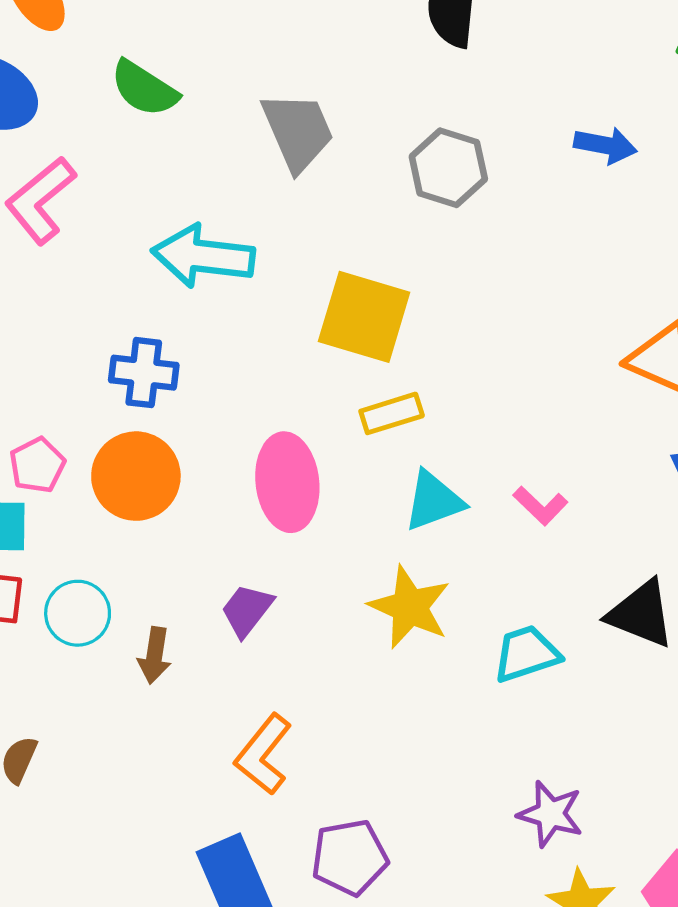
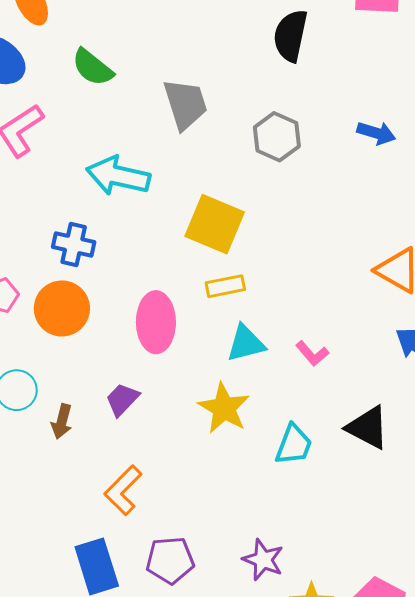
cyan trapezoid: (526, 654) -> (294, 445), turned 123
purple star: (550, 814) -> (263, 560), moved

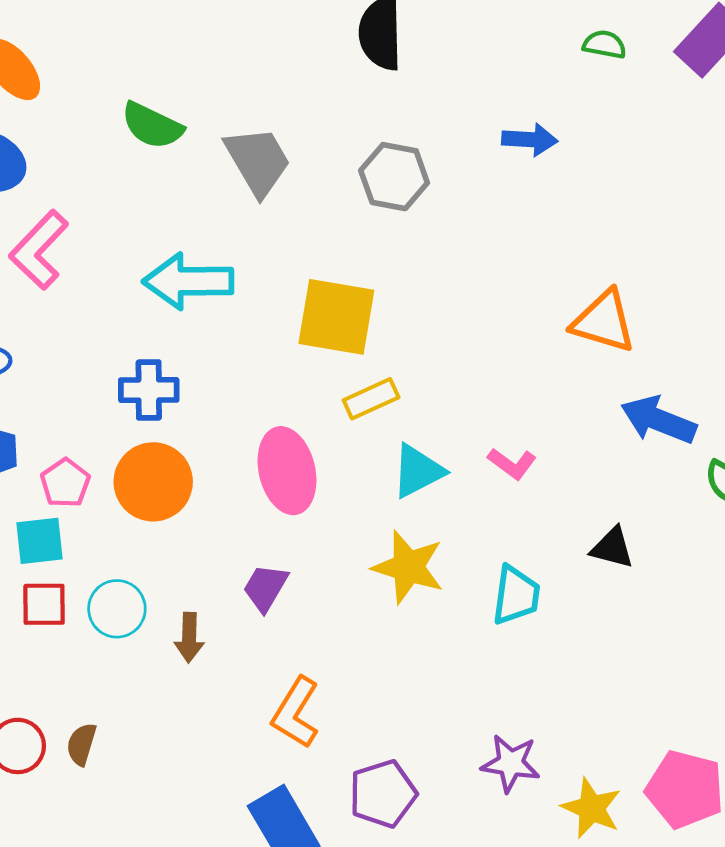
green semicircle: (92, 67) -> (152, 126), moved
black triangle: (368, 428) -> (612, 548), size x0.7

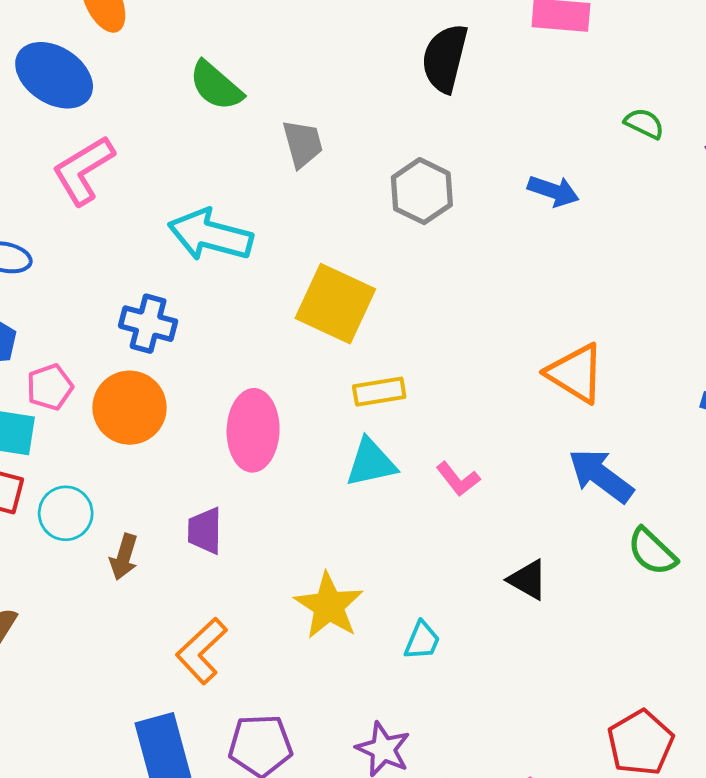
gray trapezoid: (258, 161) -> (303, 144), size x0.7
yellow rectangle: (371, 399) -> (379, 392), moved
yellow star: (408, 567) -> (329, 606), moved
purple trapezoid: (265, 588) -> (205, 531), turned -45
cyan trapezoid: (516, 595) -> (422, 641), moved, size x0.7

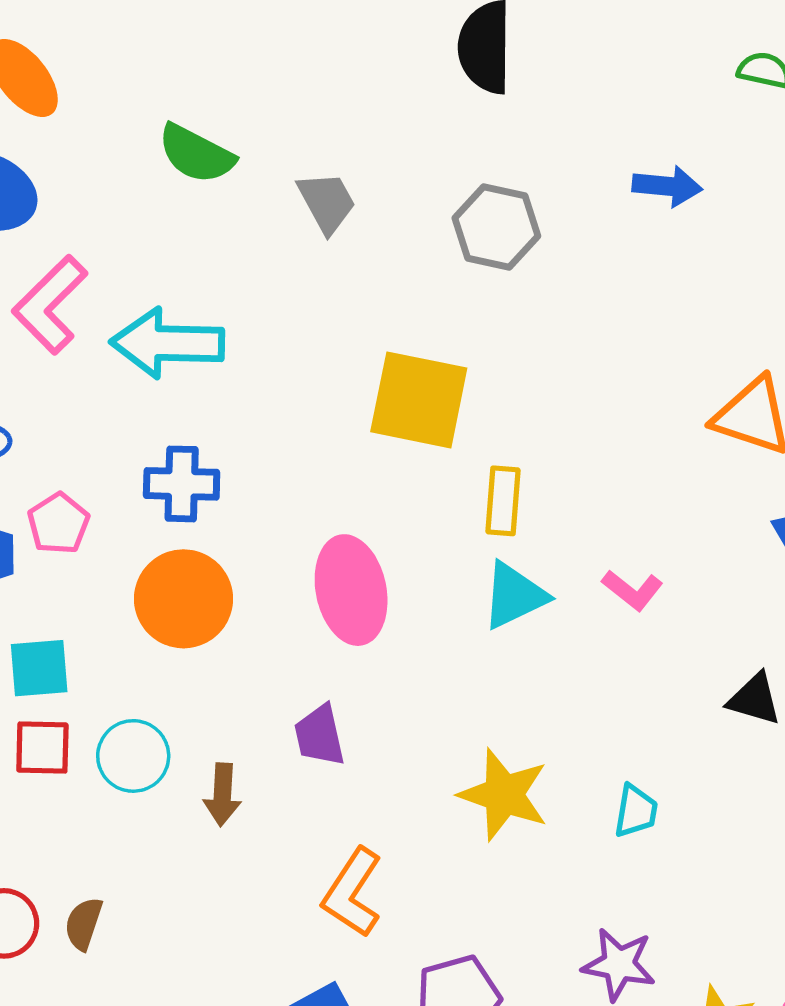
cyan arrow: (210, 235) -> (167, 343), moved
pink pentagon: (50, 387) -> (58, 524), moved
yellow rectangle: (379, 392) -> (503, 501), turned -63

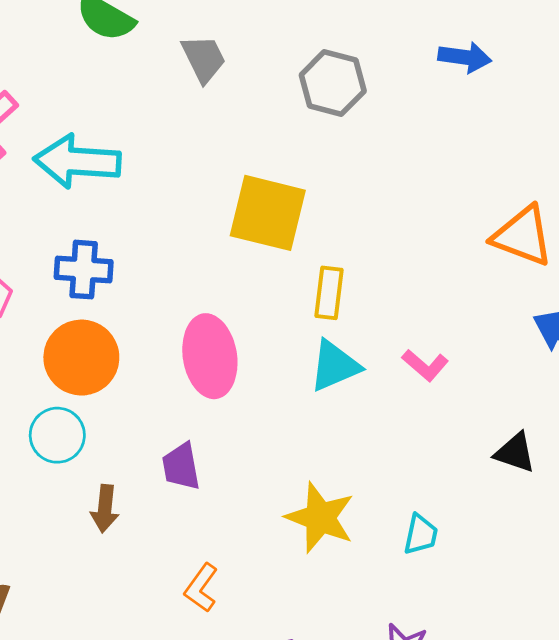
cyan circle: (133, 756) -> (57, 435), moved
orange L-shape: (352, 893) -> (201, 588), size x0.7

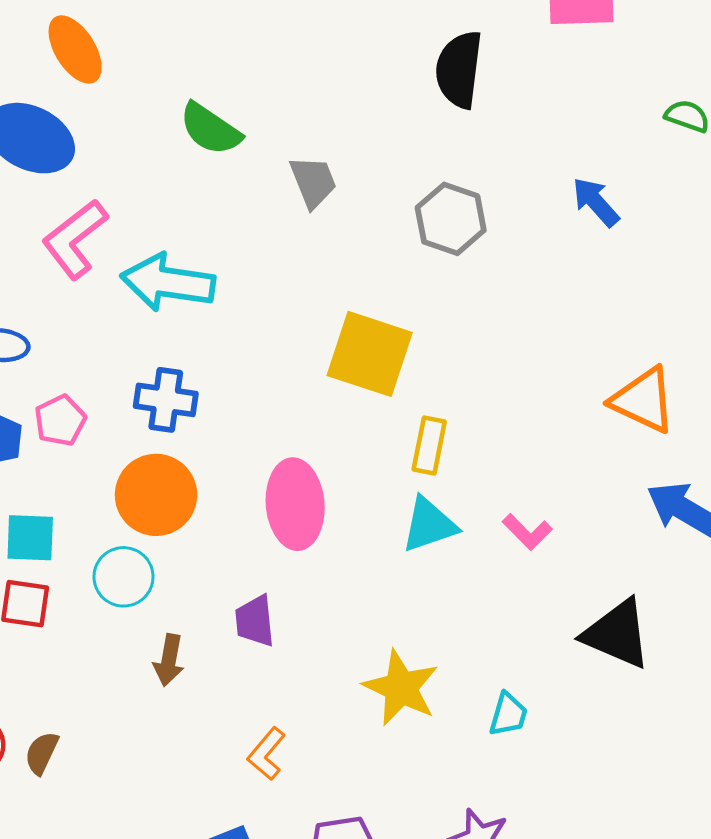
blue arrow: (465, 57) -> (596, 202), turned -144
black triangle: (515, 453) -> (617, 634), size x1.6

